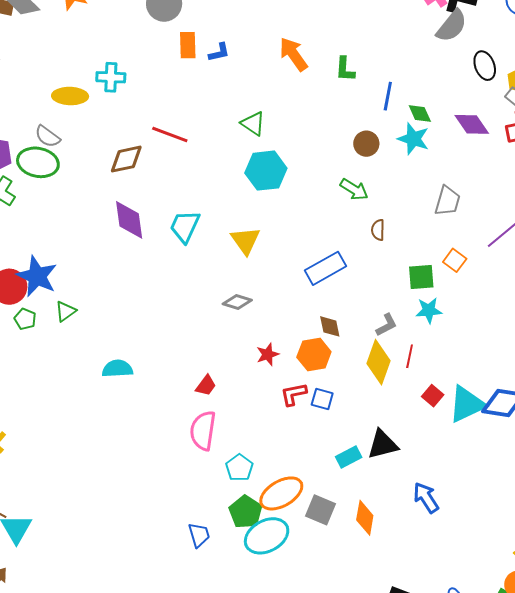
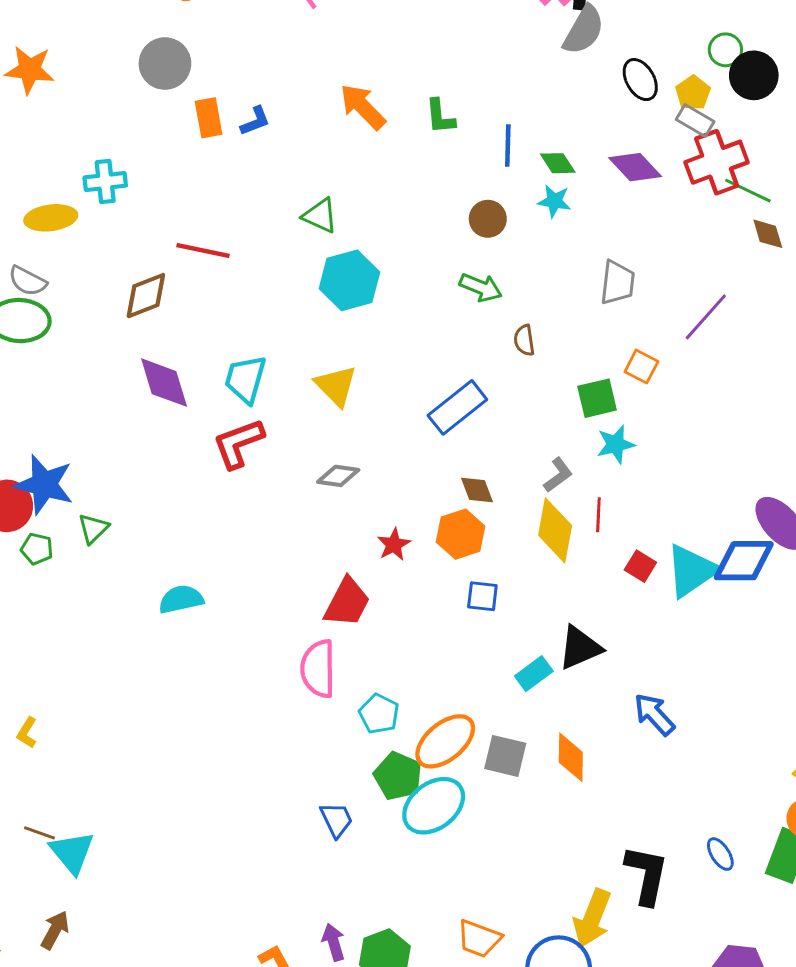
cyan star: (413, 139) -> (554, 201), size x0.7
red trapezoid: (206, 386) -> (347, 602), moved, size x1.6
red L-shape: (294, 394) -> (238, 443), moved, size x1.4

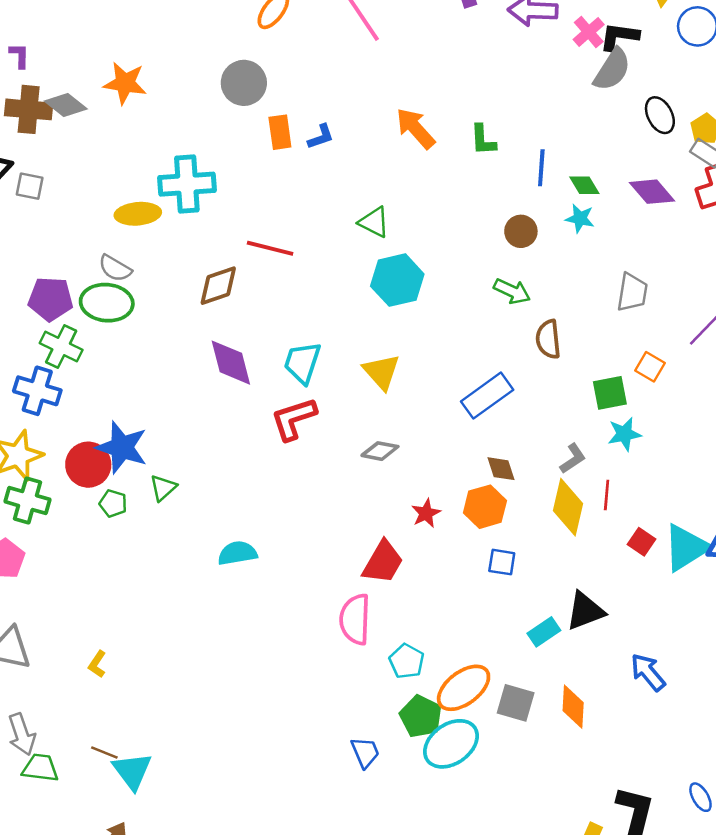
cyan cross: (105, 182) -> (187, 184), size x1.5
brown semicircle: (524, 340) -> (548, 339), size x1.4

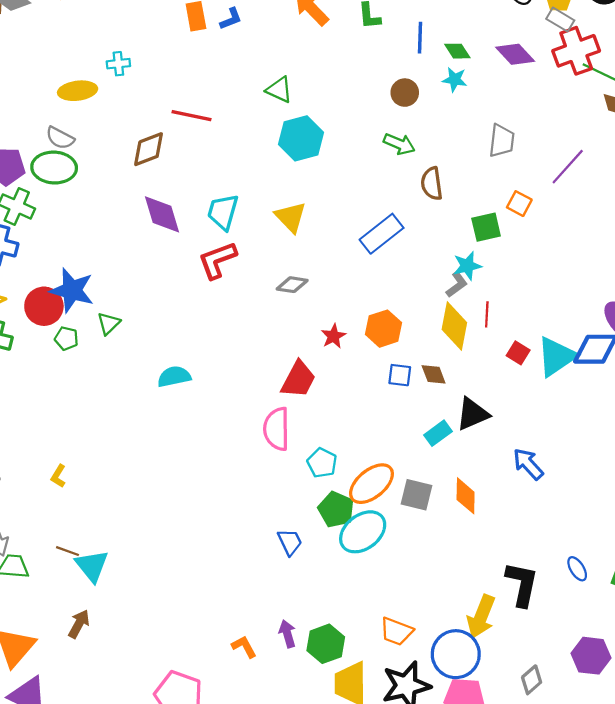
cyan cross: (187, 184) -> (118, 64), size x0.5
cyan star: (624, 434) -> (467, 266), moved
brown diamond: (501, 469) -> (434, 374), moved

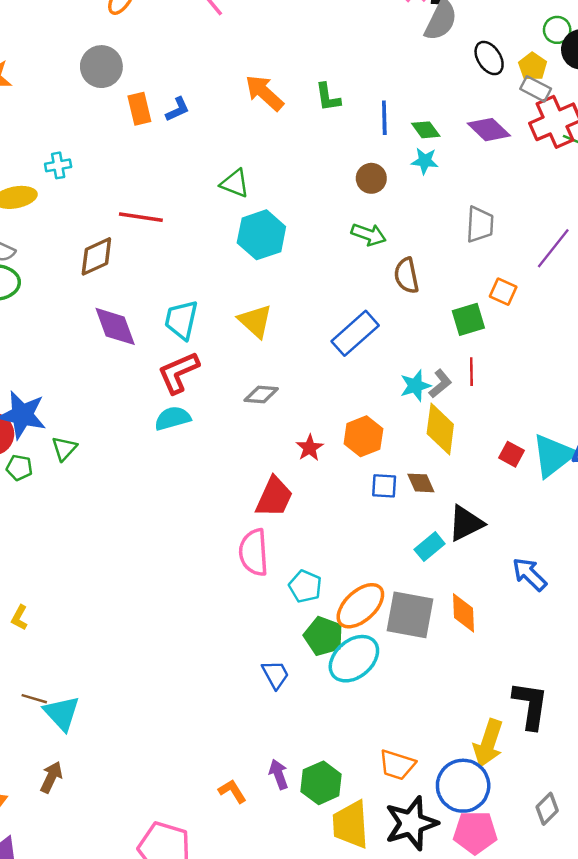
cyan star: (467, 266) -> (415, 386), moved
red line: (487, 314) -> (471, 372), moved
cyan semicircle: (174, 377) -> (173, 418), moved
gray square: (416, 495) -> (410, 615), size x1.4

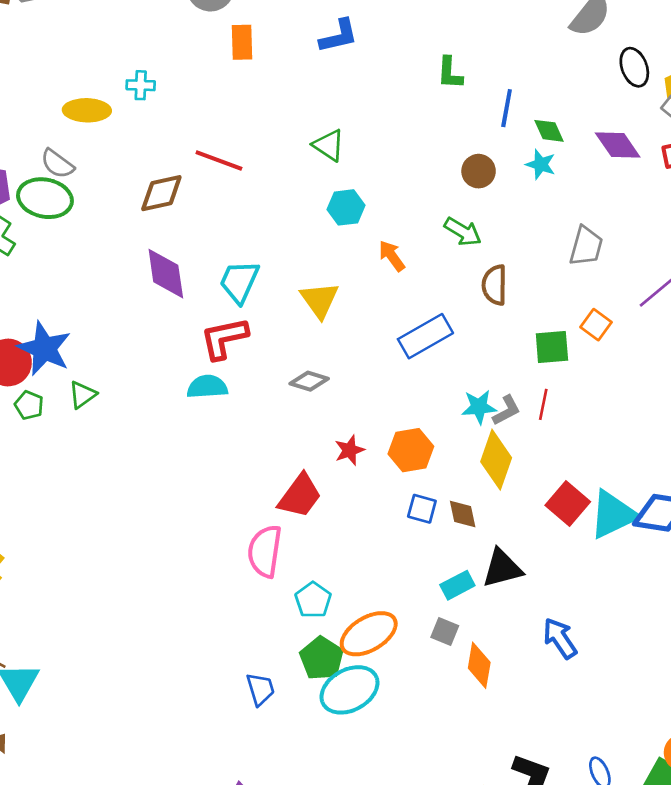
orange arrow: (264, 93) -> (392, 256), moved, size x0.7
blue L-shape: (178, 109) -> (339, 36), moved, size x1.4
cyan hexagon: (261, 235) -> (346, 207), size x0.7
red square: (511, 454) -> (568, 503), size x1.5
gray square: (410, 615) -> (445, 632), moved, size x0.5

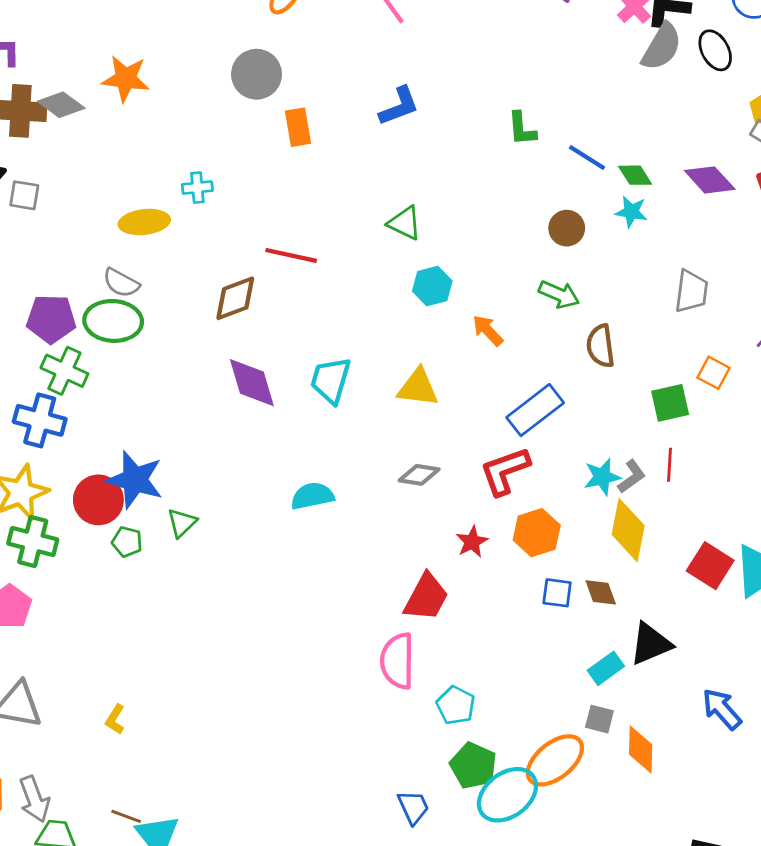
black ellipse: (634, 67) -> (715, 50), moved
blue line: (507, 108) -> (587, 157), turned -60
yellow triangle: (320, 300) -> (418, 388), turned -39
red L-shape: (224, 338) -> (505, 471), moved
orange ellipse: (369, 634) -> (555, 760), moved

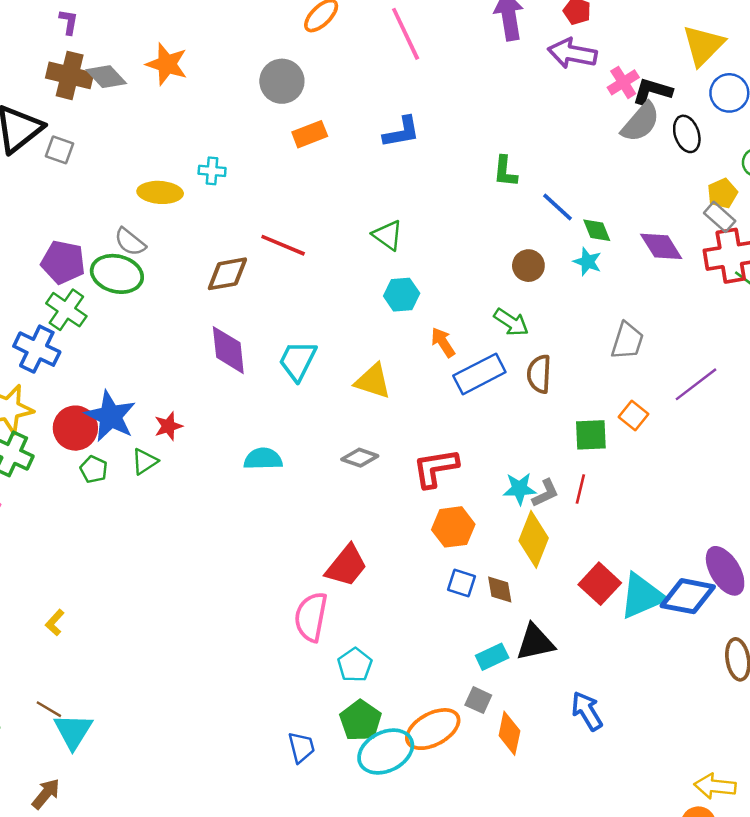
orange rectangle: (298, 127) -> (310, 134), turned 68
blue rectangle: (535, 410) -> (479, 374), moved
red star: (472, 542) -> (168, 426), moved

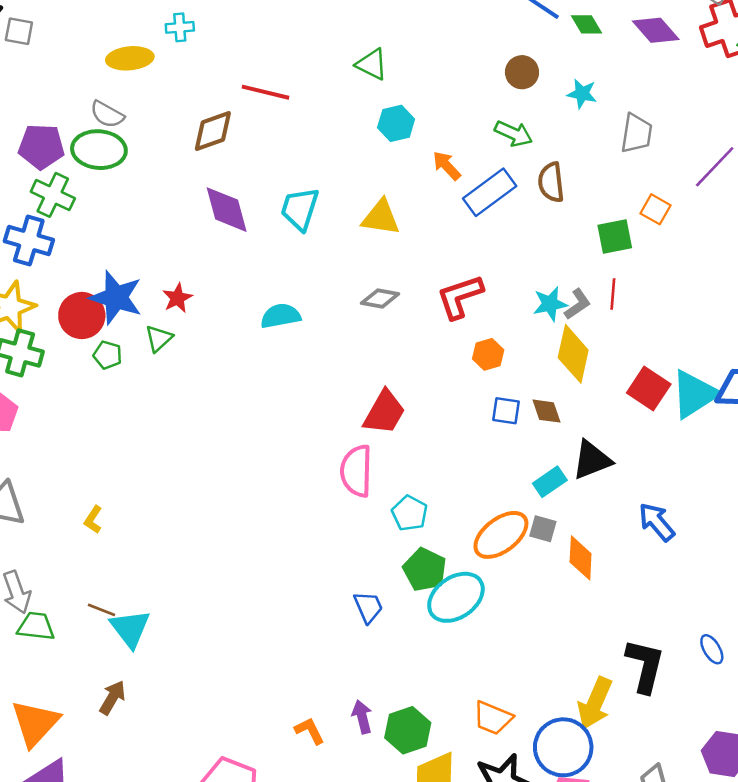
cyan star: (588, 262) -> (582, 94), moved
orange hexagon: (453, 527) -> (488, 354), size x0.7
orange ellipse: (433, 729) -> (501, 535), moved

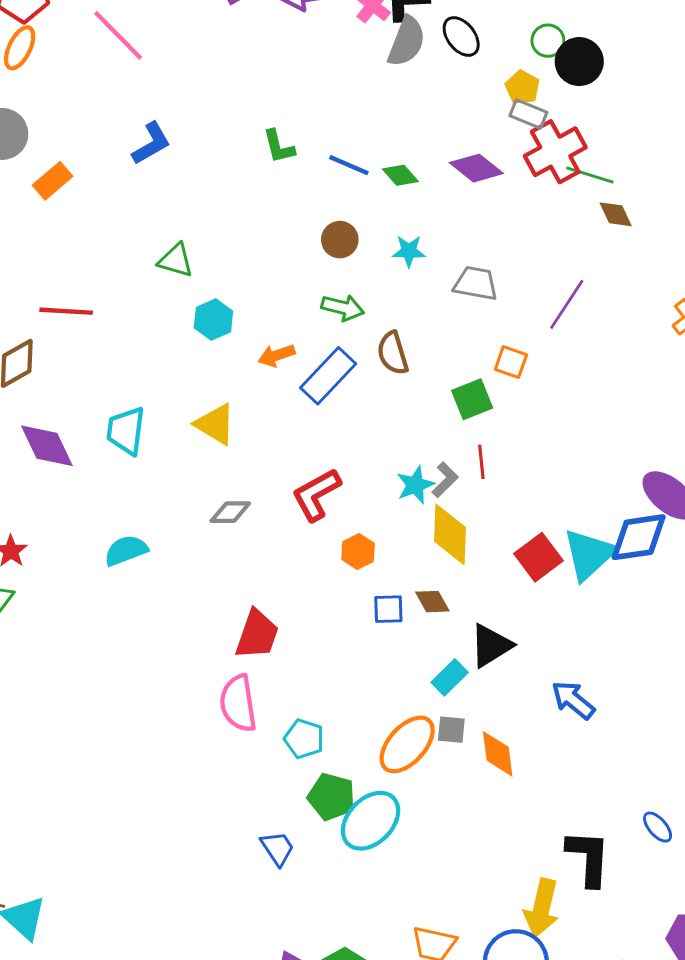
gray trapezoid: (637, 133) -> (476, 283), turned -78
orange arrow: (447, 166) -> (276, 355), turned -56
yellow triangle: (381, 217) -> (215, 424), turned 33
red square: (649, 388) -> (538, 557), turned 30

